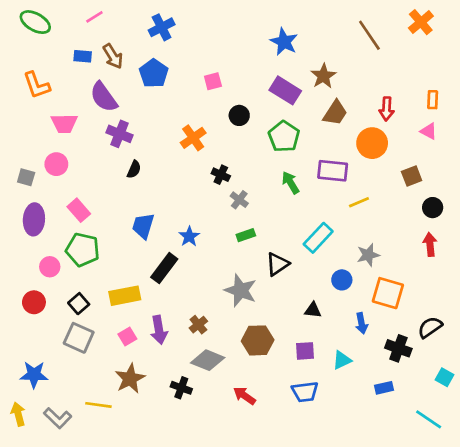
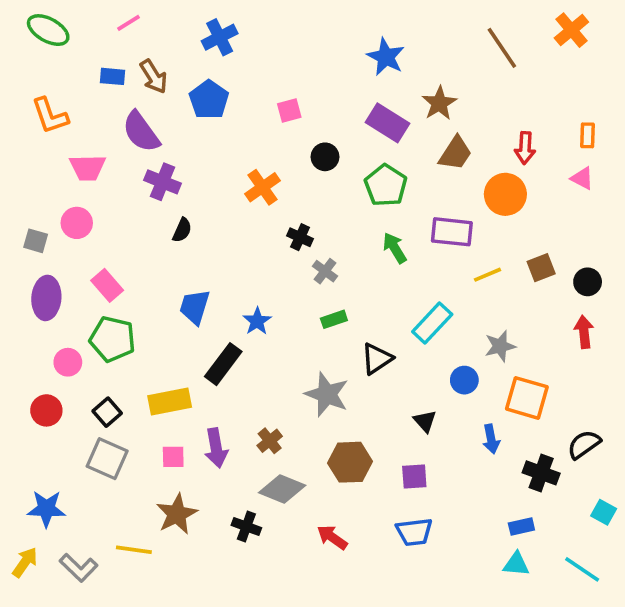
brown square: (412, 176) -> (541, 268), moved
black triangle: (313, 310) -> (425, 421), turned 42
pink square: (127, 336) -> (173, 457), turned 30
cyan triangle: (342, 360) -> (516, 564), moved, turned 30
yellow arrow: (18, 414) -> (25, 562), turned 50

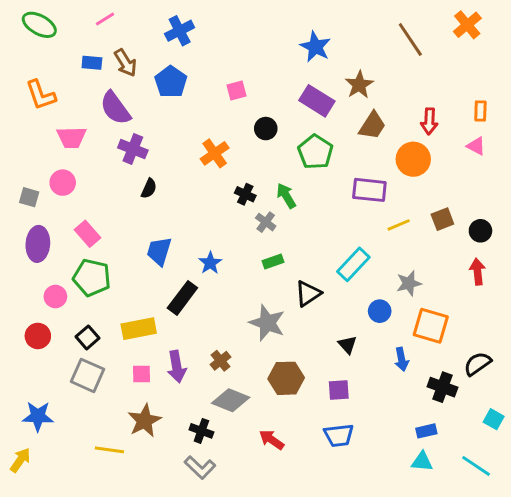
green arrow: (395, 248) -> (286, 196), moved
gray L-shape: (79, 568) -> (200, 467), moved

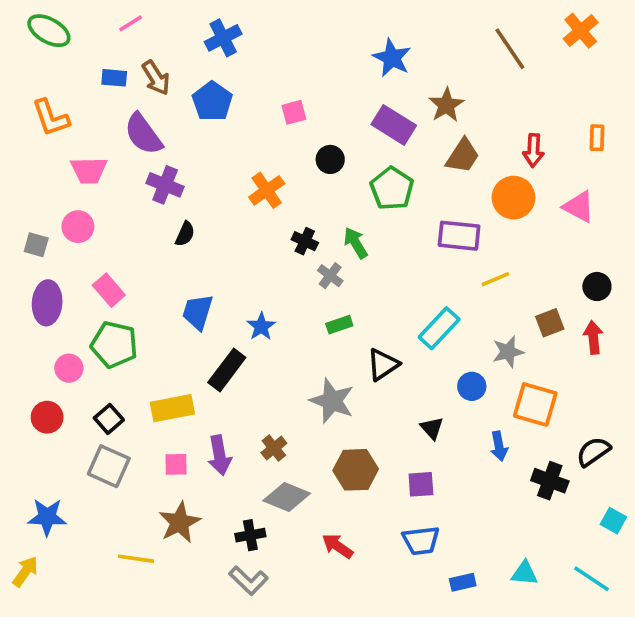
pink triangle: (476, 146) -> (579, 207), moved, size x1.4
brown square: (442, 219) -> (550, 323), moved
black cross: (201, 431) -> (250, 535), turned -30
blue rectangle: (426, 431) -> (463, 582), moved

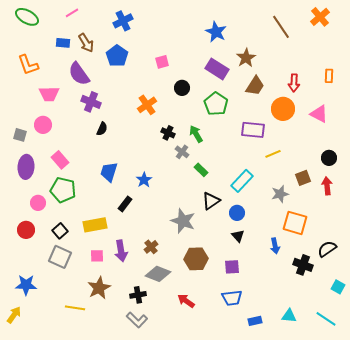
green rectangle: (339, 325) -> (201, 170), moved, turned 64
black rectangle: (227, 370) -> (125, 204), size x0.7
blue circle: (472, 386) -> (237, 213), moved

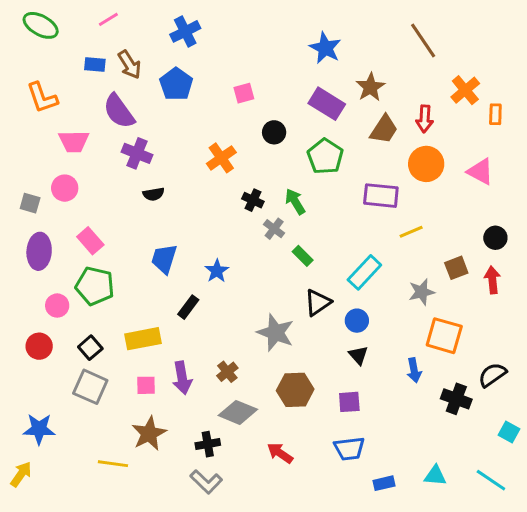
orange cross: (320, 17) -> (465, 90), moved
red arrow: (294, 83) -> (425, 119), moved
black semicircle: (102, 129) -> (154, 194), turned 56

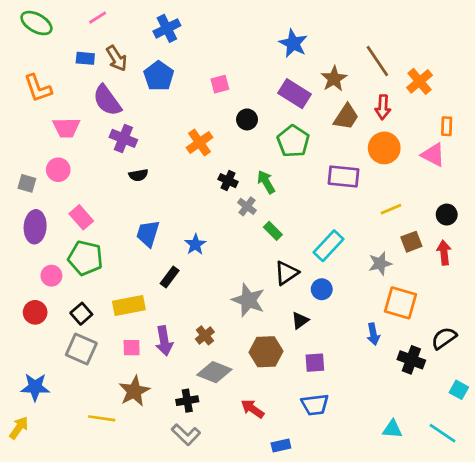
brown line: (423, 40) -> (377, 61), moved
orange rectangle: (495, 114) -> (447, 126), moved
yellow line: (411, 232) -> (391, 209), moved
black triangle: (358, 355) -> (300, 320), moved, turned 36
blue rectangle: (384, 483) -> (281, 445), moved

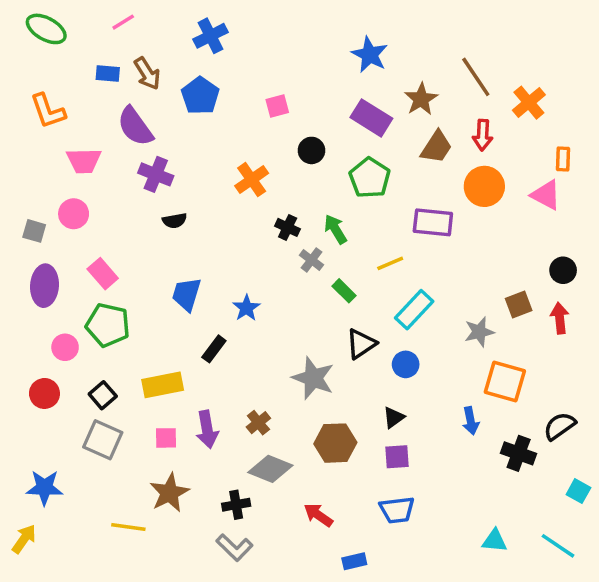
yellow line: (391, 209) -> (390, 263), moved
black triangle: (300, 320) -> (394, 417), moved

